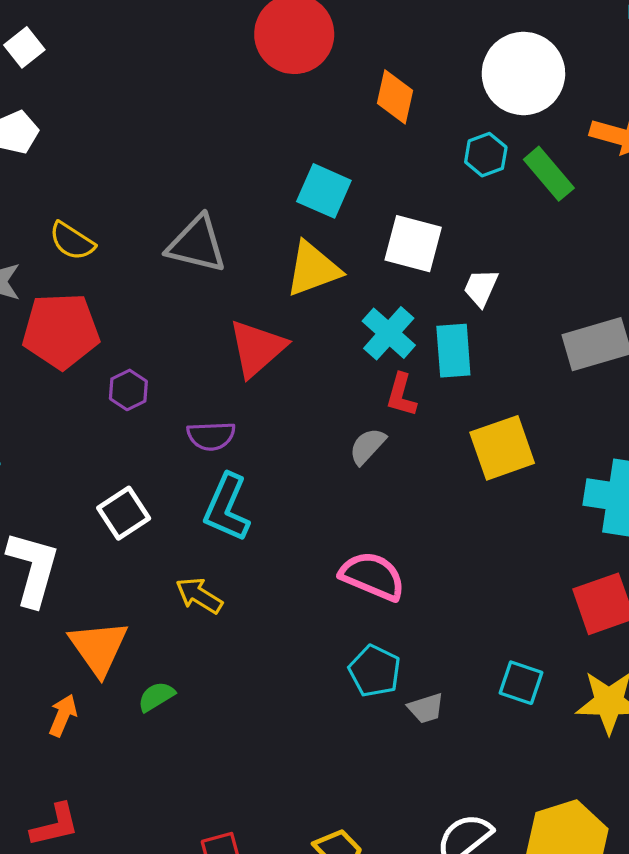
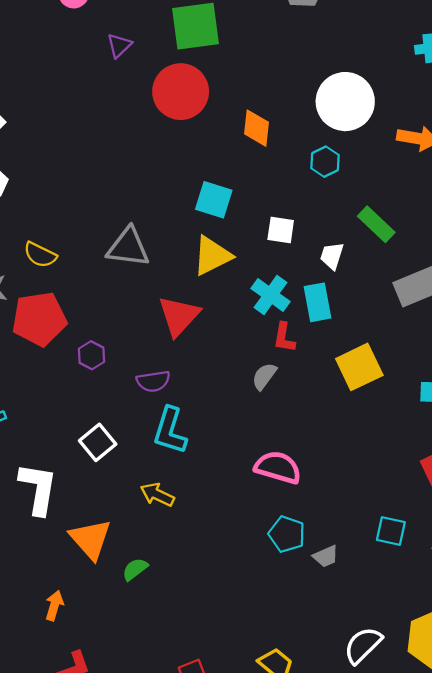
green rectangle: (549, 174) -> (376, 224), moved
white square: (413, 244) -> (281, 230), size x0.7
orange arrow: (63, 715) -> (54, 606), moved

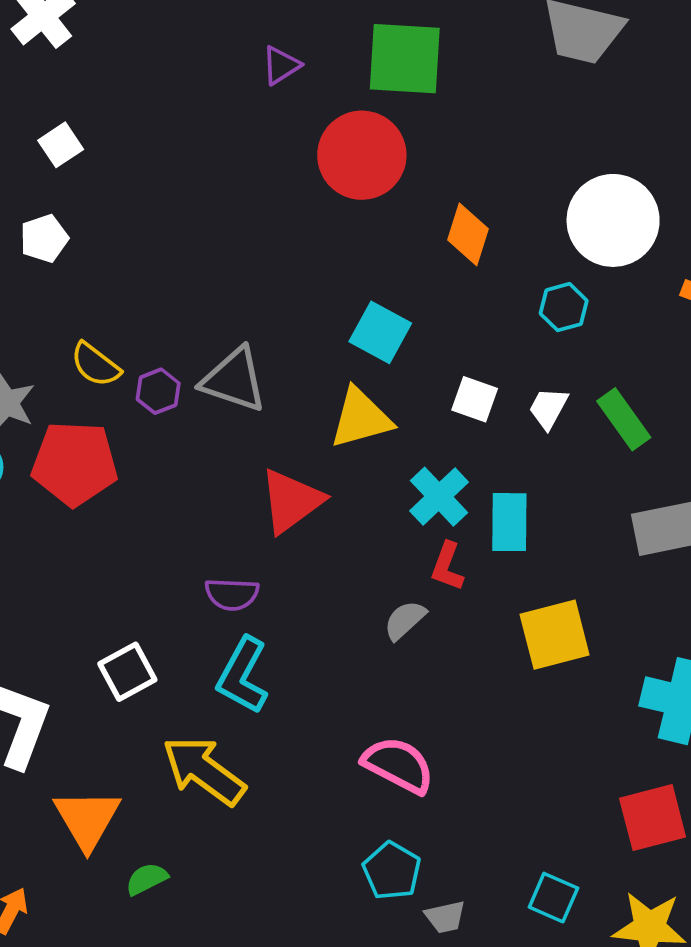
white trapezoid: (332, 256) -> (548, 408), moved
purple hexagon: (91, 355) -> (158, 391), moved
yellow arrow: (157, 495) -> (204, 771), size x1.6

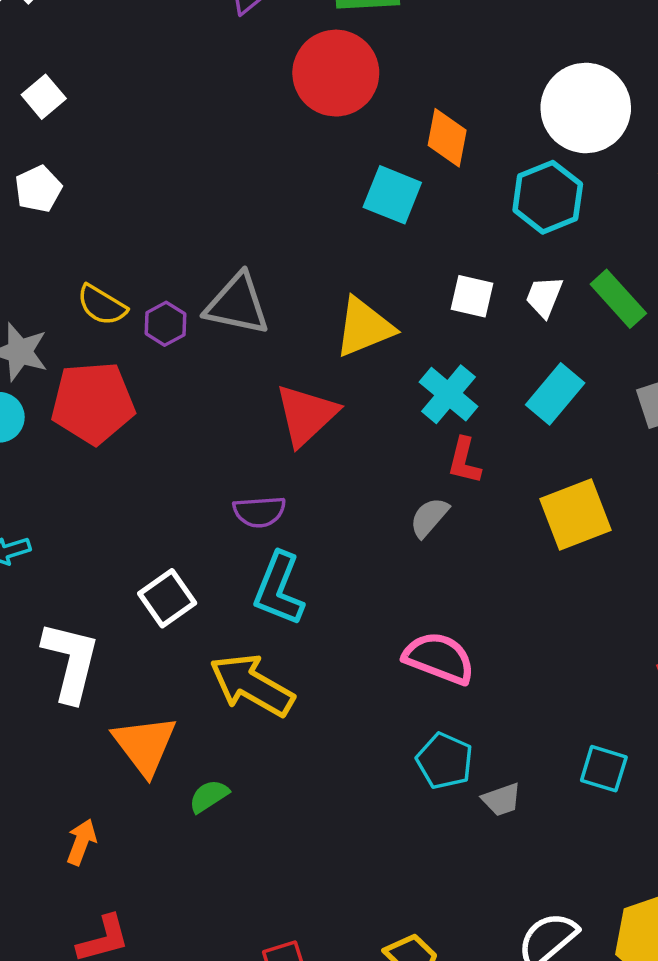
cyan hexagon: (564, 307) -> (548, 197), size x1.5
cyan square: (380, 332) -> (392, 195), moved
cyan rectangle: (509, 522) -> (555, 394), moved, turned 46

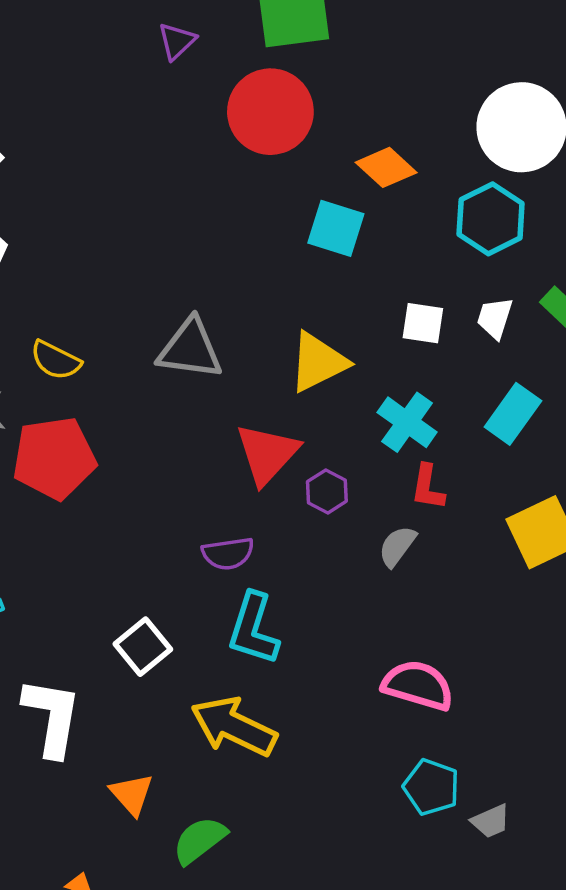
orange diamond: (447, 138) -> (386, 167), turned -54
purple hexagon: (165, 324) -> (327, 491), moved
orange triangle: (145, 745) -> (132, 794), size x0.7
green semicircle: (209, 796) -> (199, 840), size x1.4

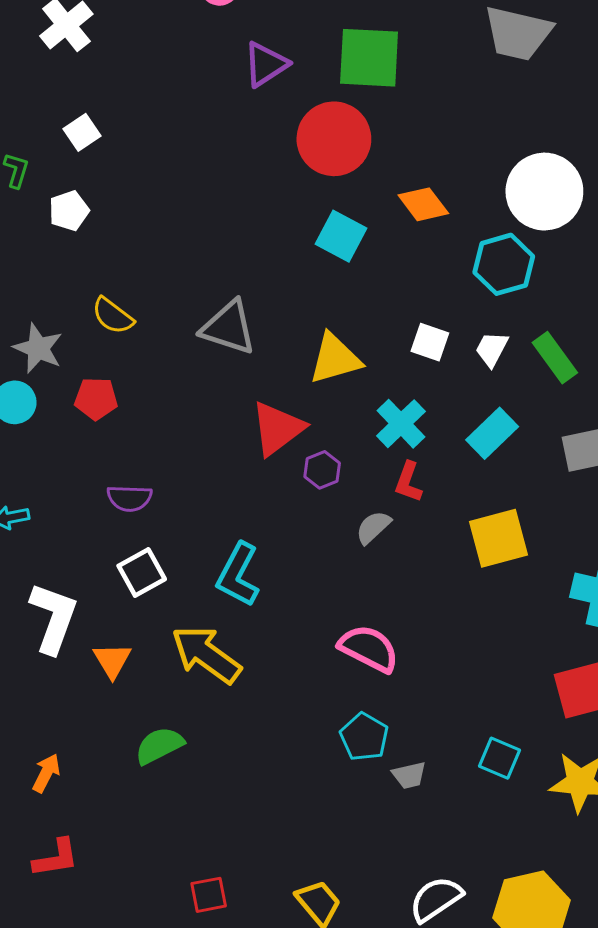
purple triangle: (177, 41) -> (266, 64), size x1.4
cyan square: (336, 228) -> (341, 236), moved
red pentagon: (54, 458) -> (96, 399), size x0.6
purple semicircle: (228, 553) -> (129, 498), moved
orange triangle: (132, 794) -> (112, 660), moved

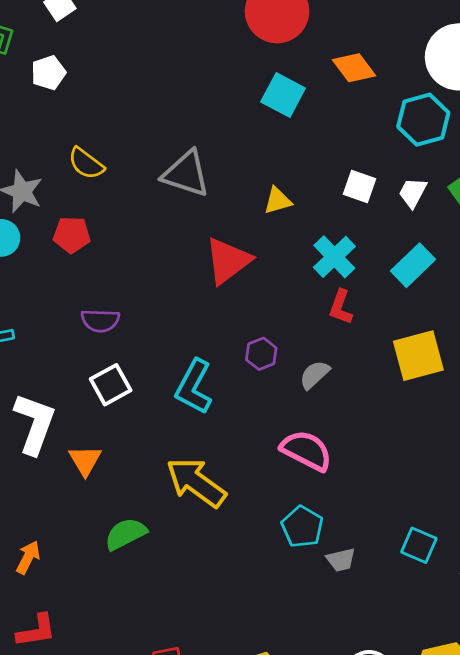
yellow triangle: (335, 359) -> (278, 201), size x0.6
purple hexagon: (322, 470) -> (261, 354), moved
gray semicircle: (373, 527) -> (315, 375), moved
yellow arrow: (206, 655) -> (196, 482), moved

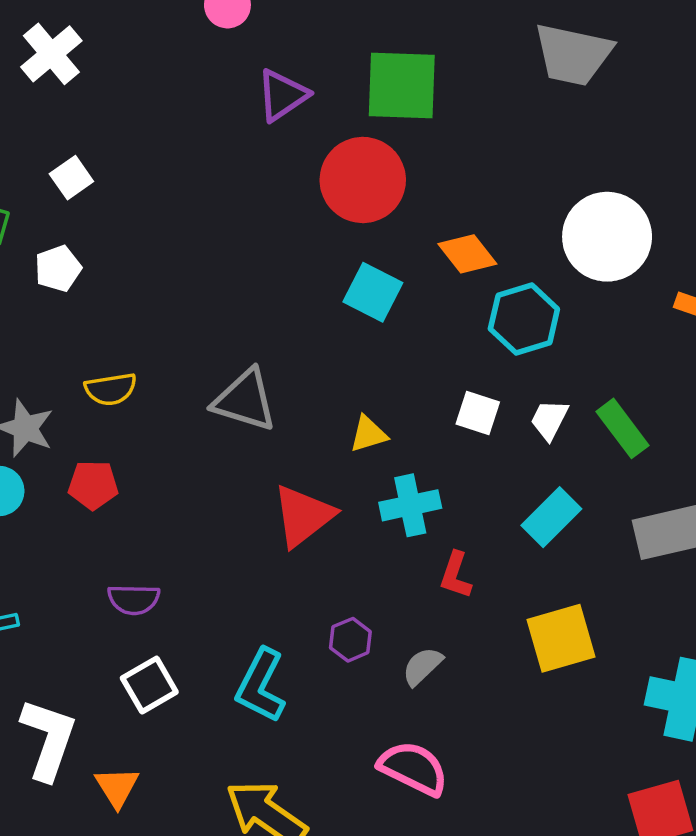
cyan hexagon: (423, 120) -> (524, 319), moved
yellow semicircle: (86, 163) -> (111, 389), turned -45
cyan cross: (334, 257) -> (410, 505), moved, turned 33

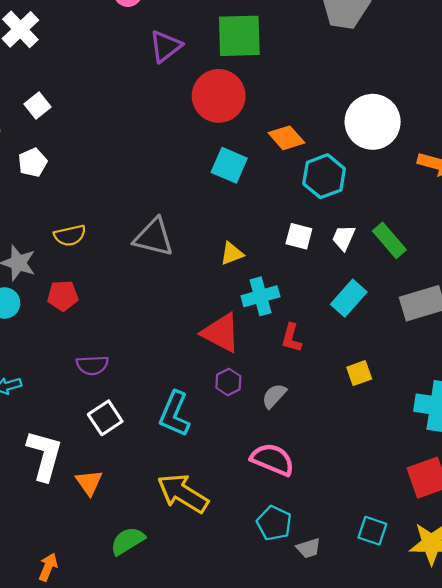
red triangle: (303, 516) -> (221, 333), moved, turned -51
yellow square: (561, 638) -> (359, 373), size x0.6

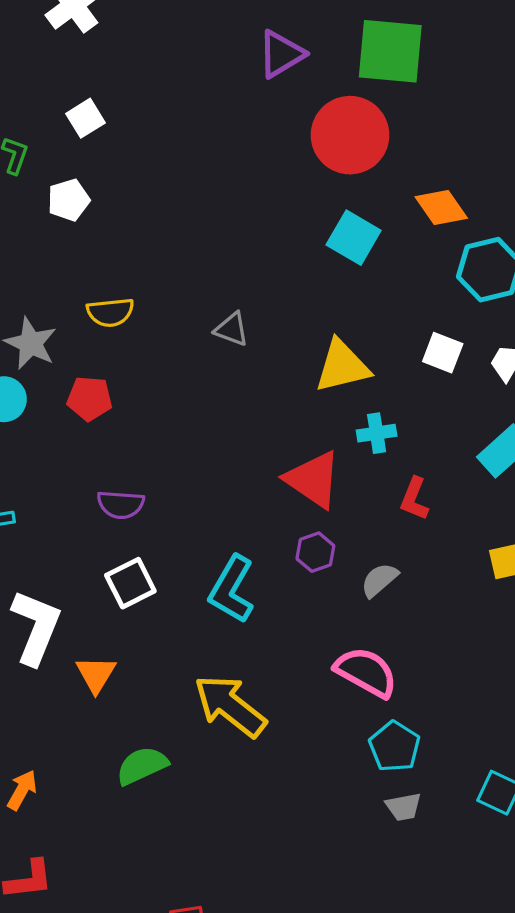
gray triangle: (154, 237) -> (232, 329), size x0.6
yellow triangle: (232, 254) -> (342, 366), size x1.6
cyan cross: (260, 296) -> (377, 433), size x0.7
cyan pentagon: (274, 523) -> (395, 747), moved

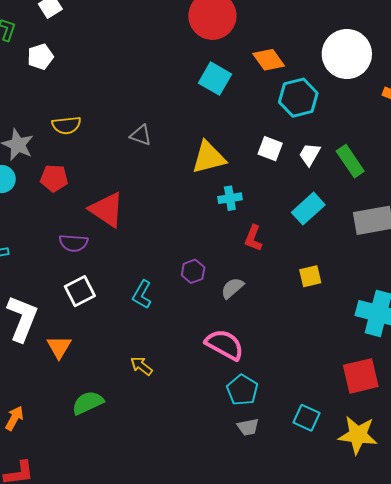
red triangle: (313, 479) -> (107, 210), moved
cyan L-shape: (232, 589) -> (142, 294), size x0.7
yellow arrow: (230, 706) -> (141, 366), size x0.5

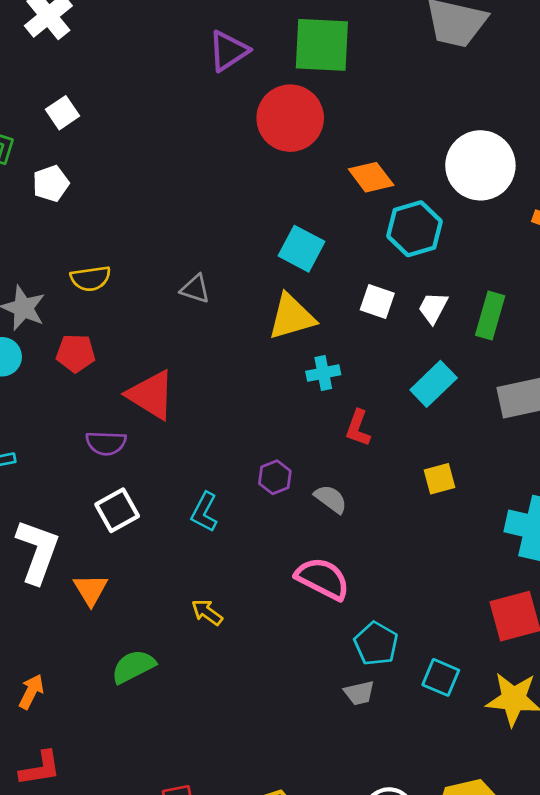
cyan square: (215, 79) -> (302, 249), moved
green rectangle: (350, 161) -> (490, 316), turned 52
gray semicircle: (232, 288) -> (331, 499), turned 80
cyan pentagon: (242, 390) -> (376, 644), moved

